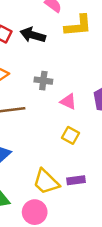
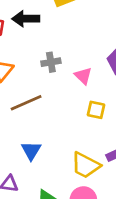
pink triangle: (68, 101) -> (83, 76), turned 36

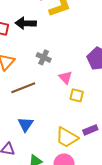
gray cross: (51, 62) -> (44, 57), turned 32
pink triangle: (83, 76) -> (65, 77), moved

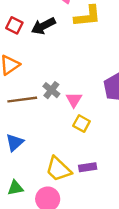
black arrow: (26, 23) -> (43, 26), turned -42
gray cross: (44, 57) -> (51, 90), moved

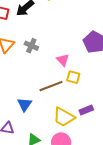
gray cross: (51, 90) -> (31, 46), moved
brown line: (22, 100) -> (51, 86), moved

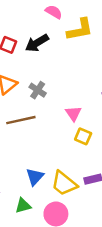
brown line: (51, 86) -> (21, 120), moved
blue triangle: (25, 105) -> (35, 177), moved

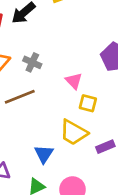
yellow trapezoid: (64, 183) -> (74, 132), moved

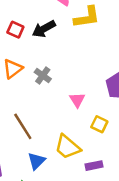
brown line: (20, 97) -> (23, 126), moved, turned 68
yellow square: (88, 103) -> (99, 124), moved

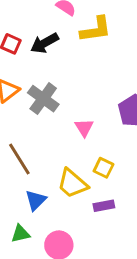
gray cross: (43, 75) -> (43, 99), size x1.5
yellow square: (99, 124) -> (103, 168), moved

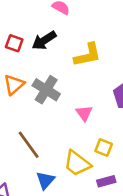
yellow L-shape: (96, 29) -> (88, 55), moved

